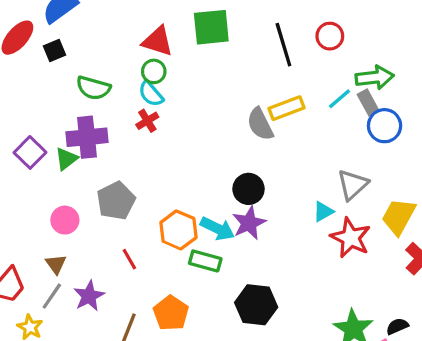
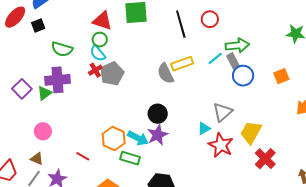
gray pentagon: (116, 201) -> (112, 74), moved
red line: (129, 259) -> (83, 156), turned -32
brown triangle: (56, 264) -> (37, 159), turned -32

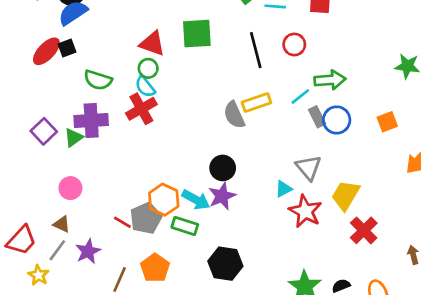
red ellipse: (15, 17) -> (46, 51), moved
gray rectangle: (233, 61) -> (317, 117), moved
red cross: (95, 70) -> (141, 109), size x1.6
gray pentagon: (112, 74) -> (146, 218), moved
gray triangle: (223, 112) -> (309, 168), turned -30

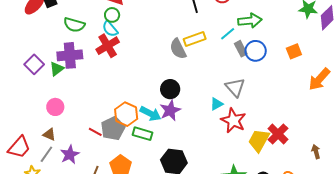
yellow trapezoid: (345, 195) -> (259, 140), moved

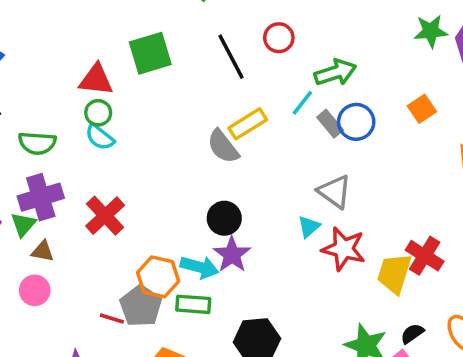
red cross: (108, 46) -> (105, 216), moved
brown triangle: (49, 134) -> (43, 251), moved

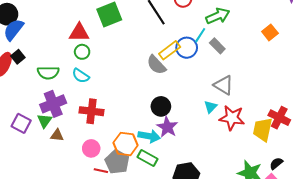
blue circle: (356, 122) -> (187, 48), moved
cyan semicircle: (100, 137) -> (81, 76), moved
red cross: (105, 216) -> (91, 111), turned -35
pink circle: (35, 290) -> (91, 148), moved
green rectangle: (193, 304) -> (147, 158), turned 30

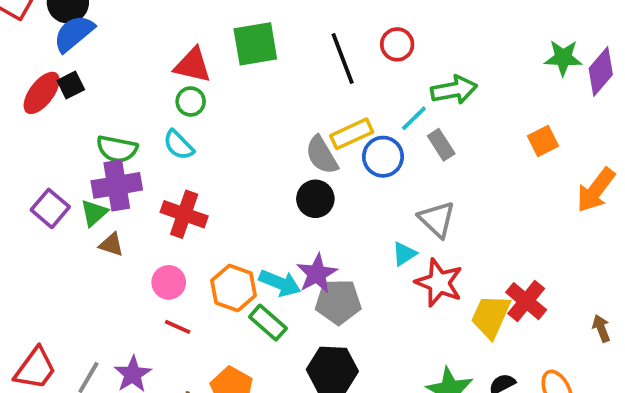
blue circle: (187, 48) -> (383, 157), moved
green semicircle: (48, 73) -> (117, 149), moved
black circle: (161, 106) -> (315, 199), moved
gray pentagon: (117, 162) -> (338, 302), moved, turned 30

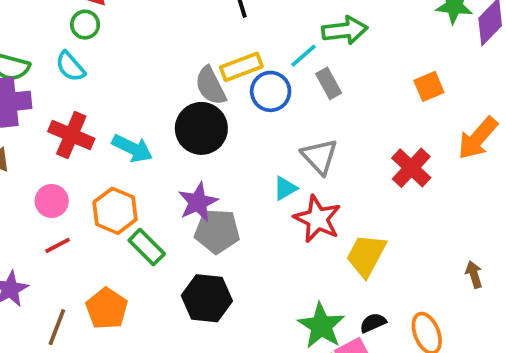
black circle: (315, 199) -> (201, 128), size x1.4
cyan arrow: (280, 283) -> (132, 148), moved
red cross: (526, 301) -> (411, 168), moved
red line: (178, 327) -> (58, 245), turned -56

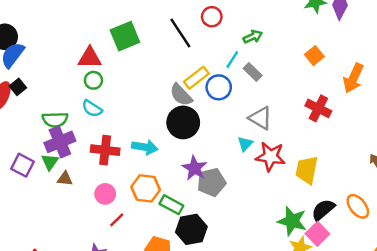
green arrow: (345, 30) -> (253, 37), size x0.7
black hexagon: (207, 298) -> (191, 229), moved
black semicircle: (373, 323) -> (323, 210), size x1.5

